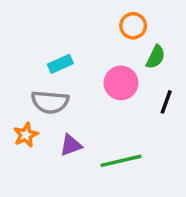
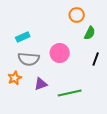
cyan rectangle: (60, 64) -> (23, 37), moved
pink circle: (121, 83) -> (60, 53), moved

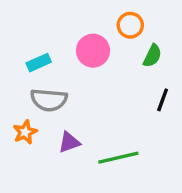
pink circle: (60, 53) -> (93, 51), moved

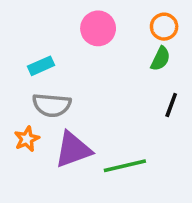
orange circle: (130, 25) -> (164, 27), moved
pink circle: (93, 51) -> (98, 28), moved
purple triangle: (69, 142) -> (73, 150), size x1.6

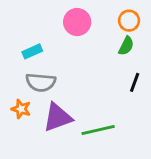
orange star: (27, 139) -> (21, 109), turned -30

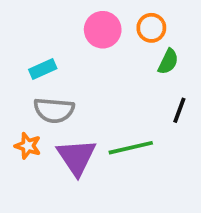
orange circle: (129, 21) -> (151, 28), moved
purple triangle: (57, 117) -> (76, 157), turned -44
green line: (98, 130) -> (131, 148), moved

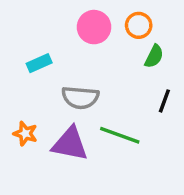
gray semicircle: (54, 110) -> (80, 98), moved
green line: (131, 148) -> (120, 135), turned 33
purple triangle: (76, 157) -> (70, 144), turned -45

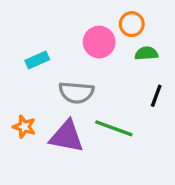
pink circle: (94, 27) -> (99, 42), moved
green semicircle: (154, 56) -> (146, 53), turned -120

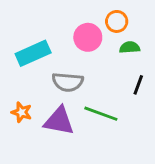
cyan rectangle: (37, 60) -> (33, 53), size x1.6

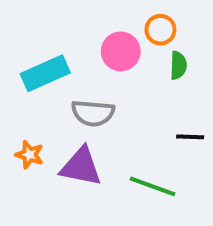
green semicircle: (130, 47) -> (178, 65), turned 96
black line: (138, 85) -> (190, 137), moved, turned 72
green line: (101, 114) -> (152, 186), moved

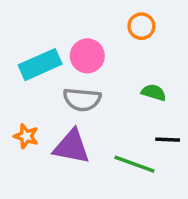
pink circle: (121, 51) -> (87, 56), moved
green semicircle: (178, 65) -> (154, 93), moved, turned -75
black line: (190, 137) -> (168, 140), moved

